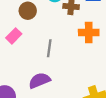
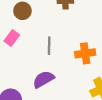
orange cross: (89, 32) -> (85, 53), moved

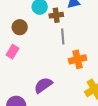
gray line: (49, 46) -> (63, 36), moved

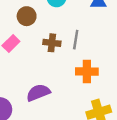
brown cross: (56, 15) -> (52, 43), moved

